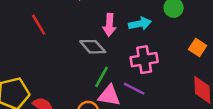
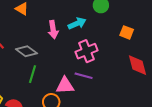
gray diamond: (93, 47) -> (26, 51), moved
green line: (101, 77) -> (33, 74), moved

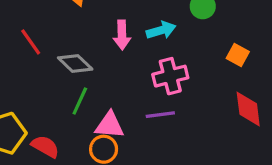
purple line: (84, 76) -> (160, 115), turned -30
pink triangle: (65, 86) -> (110, 125), moved

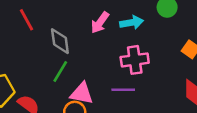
pink arrow: (122, 35) -> (100, 23), turned 30
gray diamond: (75, 64) -> (60, 41), turned 32

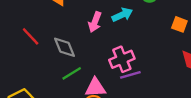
pink cross: (135, 60) -> (122, 59), moved
green line: (60, 72) -> (72, 73), turned 42

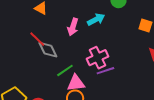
red line: (31, 36) -> (37, 39), moved
green line: (72, 73) -> (65, 70), moved

